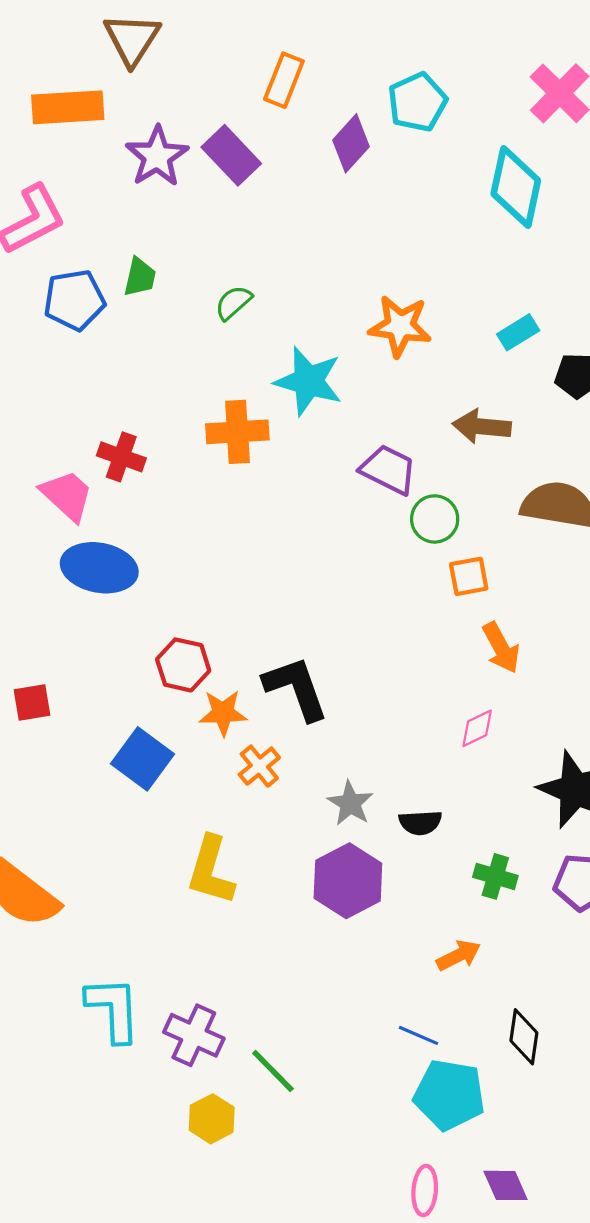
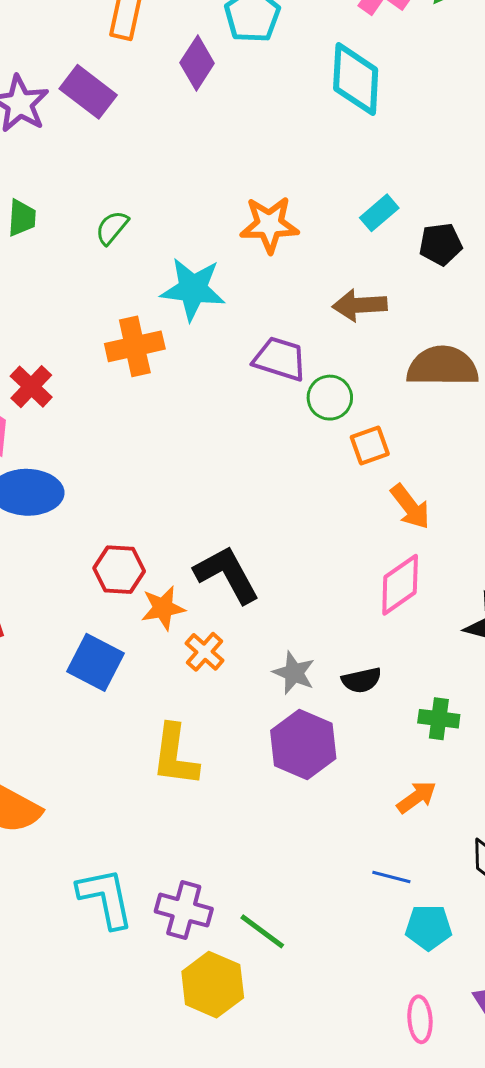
red cross: (121, 457) -> (31, 387), turned 33
pink diamond: (477, 728) -> (400, 585), size x1.6
cyan pentagon: (449, 1095) -> (429, 927), size x0.7
yellow hexagon: (212, 1119) -> (213, 985), size x1.4

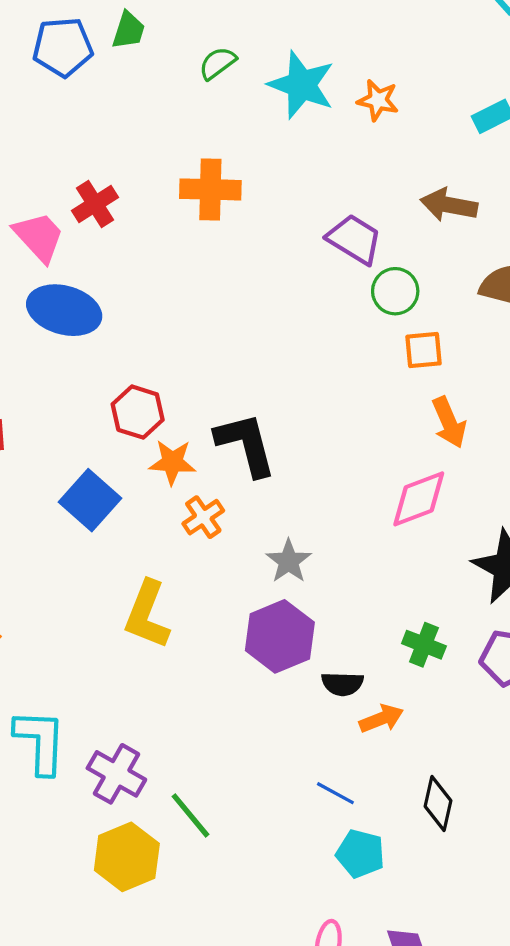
orange star: (269, 225) -> (378, 100), size x0.7
cyan star: (193, 289) -> (302, 85), moved
black semicircle: (362, 680) -> (342, 684), moved

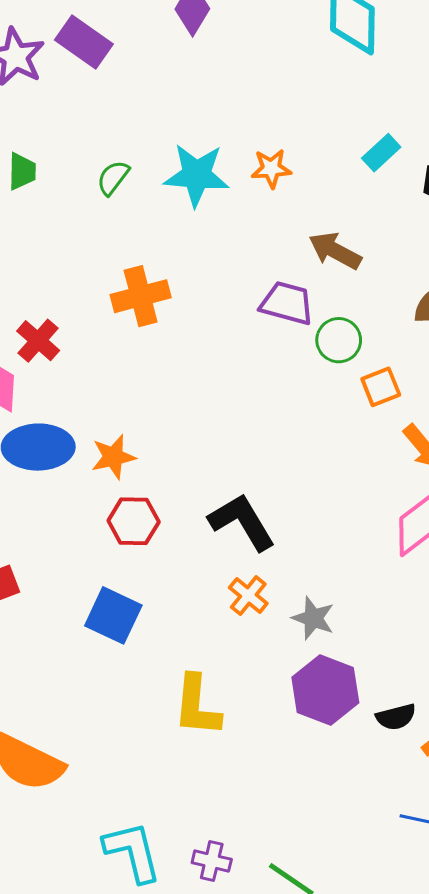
brown arrow: (449, 205) -> (335, 251), moved, turned 34
orange star: (172, 462) -> (113, 457), moved
orange cross: (203, 517) -> (248, 596), moved
purple cross: (116, 774) -> (212, 861), size x0.7

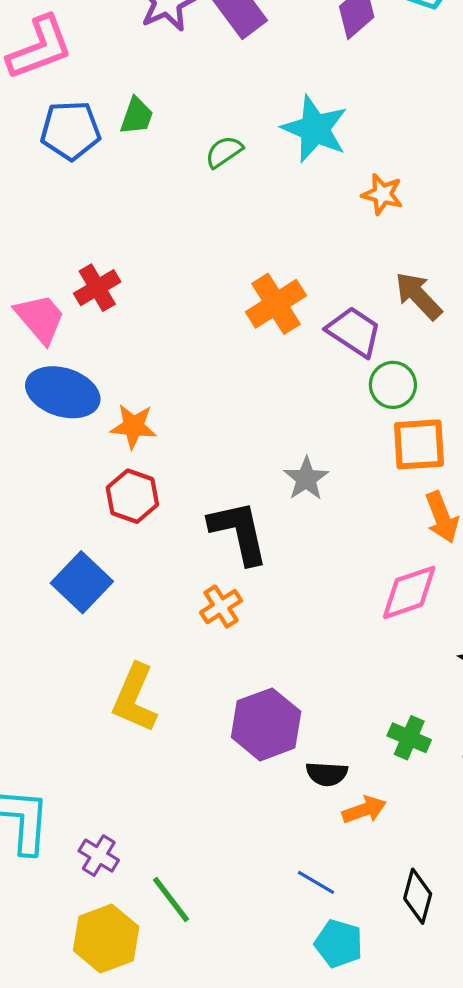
cyan star: (197, 175) -> (315, 129), moved
orange cross: (141, 296) -> (276, 304), moved, turned -36
orange square: (381, 387) -> (419, 444), size x1.4
gray star: (313, 618) -> (306, 479), moved

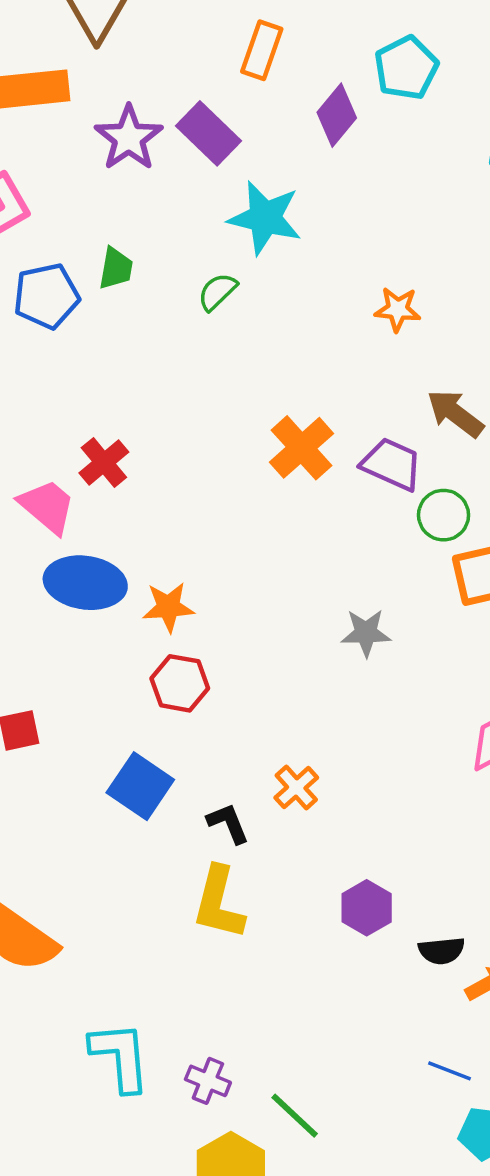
cyan star: (315, 129) -> (265, 218), moved
gray star: (306, 479) -> (366, 633), turned -30
black L-shape: (239, 532) -> (228, 823), moved, size x0.6
purple hexagon: (266, 724) -> (367, 908), size x0.7

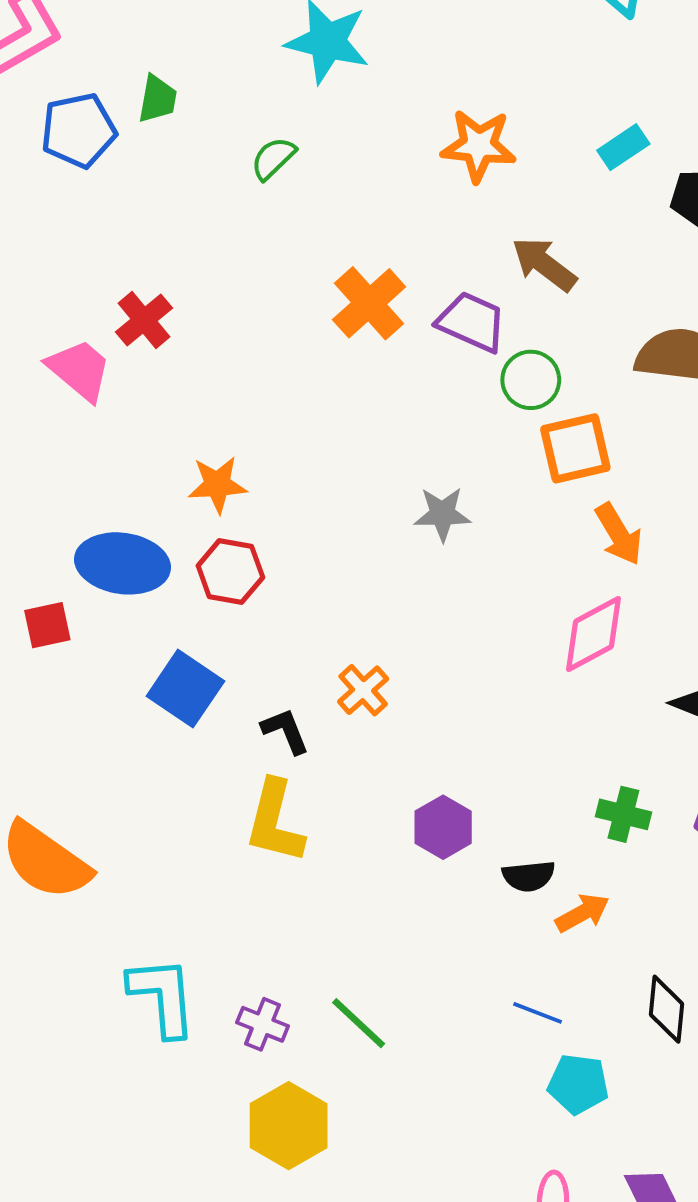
green semicircle: (217, 292) -> (273, 158), moved
orange star: (398, 309) -> (479, 146), size x1.4
blue ellipse: (85, 583) -> (123, 563), moved
green line: (295, 1116) -> (359, 1023), moved

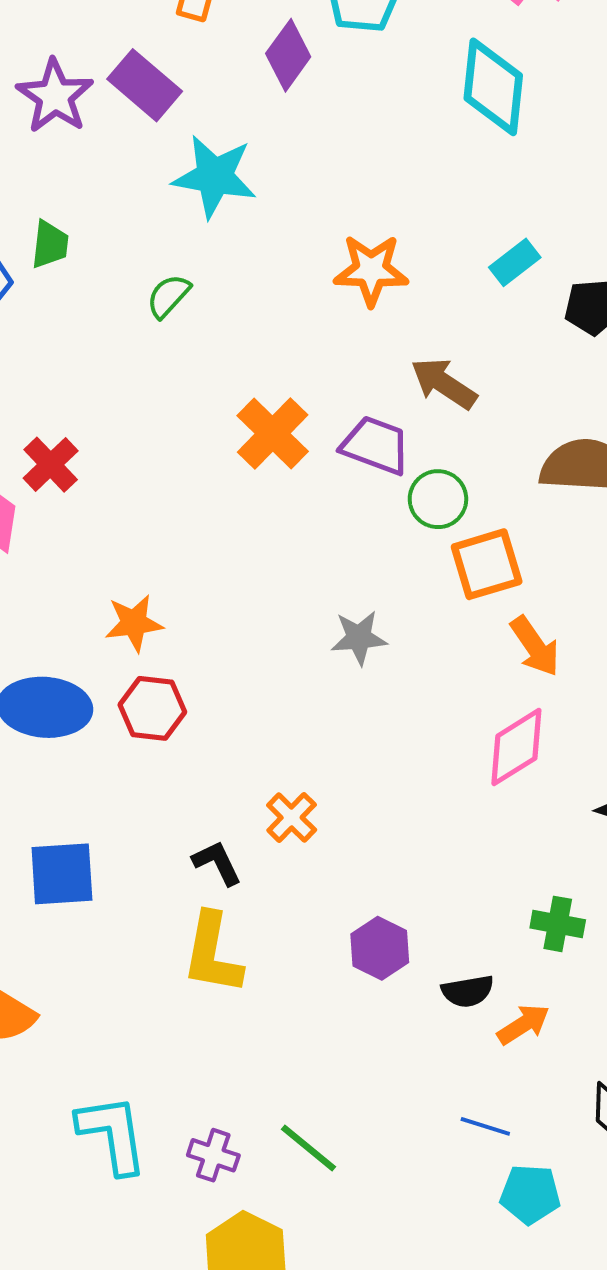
blue square: (185, 689) -> (62, 874), moved, turned -34

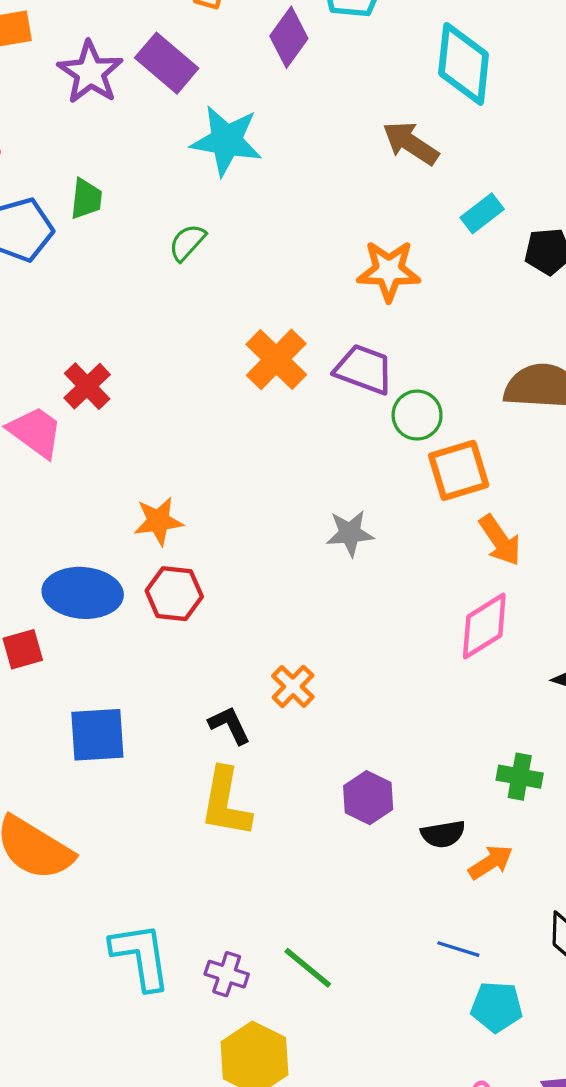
orange star: (371, 270) -> (389, 271), moved
brown arrow: (444, 383) -> (411, 143), moved

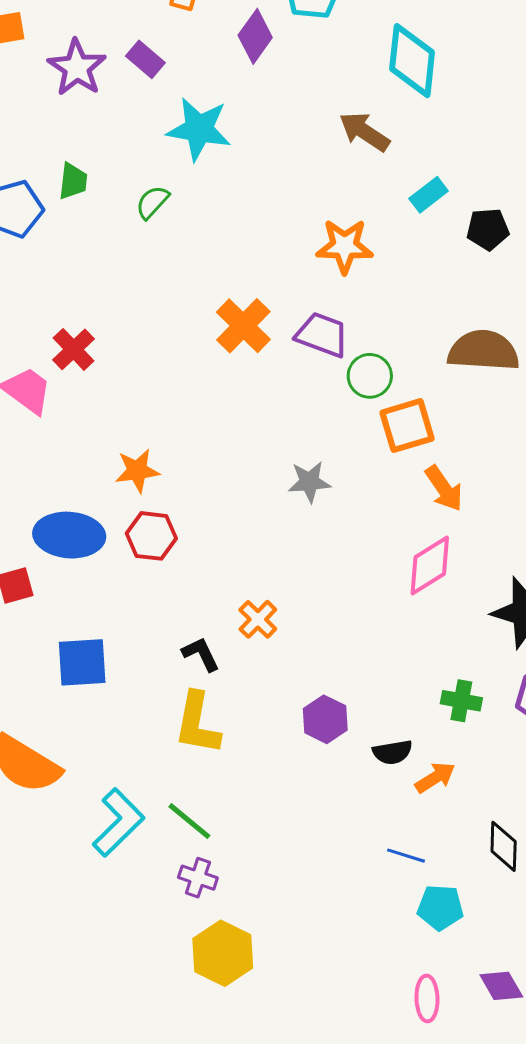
purple rectangle: (167, 63) -> (145, 59), size x0.7
green semicircle: (187, 242) -> (152, 202), moved
cyan L-shape: (141, 956) -> (118, 823), moved, turned 54
green line: (308, 968) -> (189, 821), moved

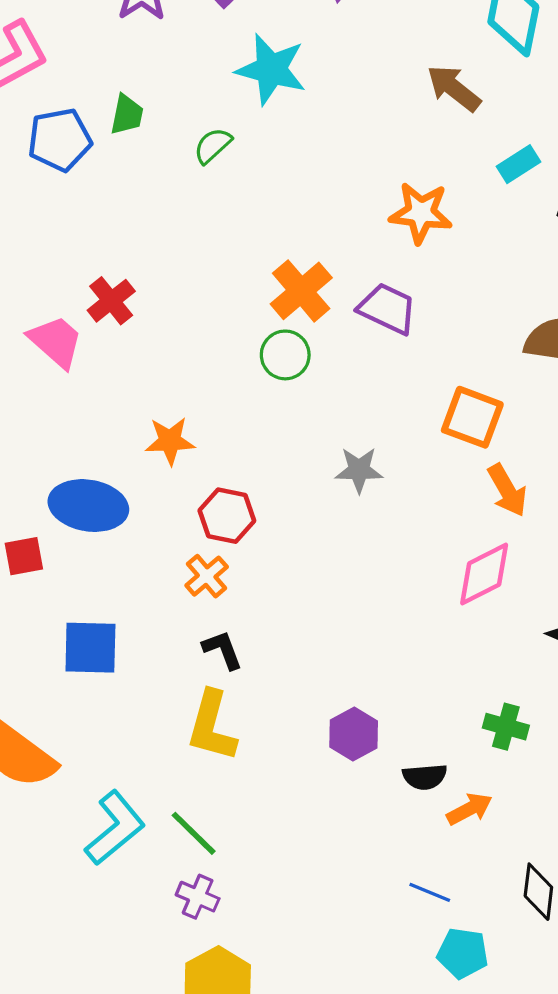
green circle: (370, 376) -> (285, 355), moved
orange square: (407, 426) -> (472, 417), turned 32
red hexagon: (151, 536) -> (227, 516), moved
orange cross: (258, 619) -> (207, 576), moved

